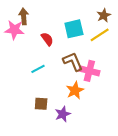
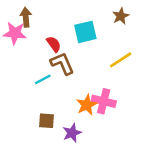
yellow line: (100, 35) -> (121, 60), moved
brown L-shape: (73, 62) -> (62, 64), moved
pink cross: (89, 71) -> (104, 101), moved

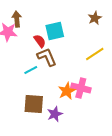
cyan square: (85, 32) -> (55, 31), moved
brown square: (46, 121) -> (34, 104), size x1.5

